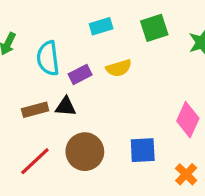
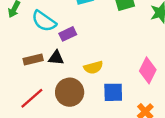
cyan semicircle: (48, 58) -> (44, 21), turned -50
yellow semicircle: (119, 68) -> (93, 67), moved

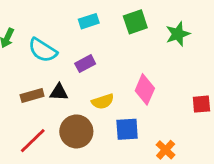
purple rectangle: (68, 34) -> (85, 64), moved
pink diamond: (148, 70) -> (145, 89), moved

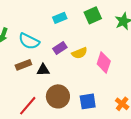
brown rectangle: (32, 95) -> (23, 65), moved
yellow semicircle: (103, 101) -> (80, 53), moved
blue square: (127, 129) -> (88, 101), moved

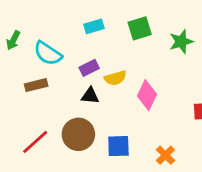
black triangle: (43, 70) -> (90, 96), moved

